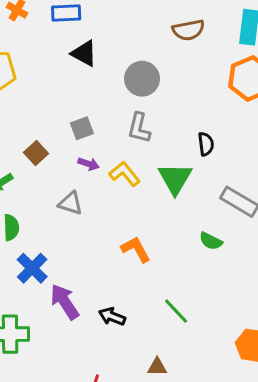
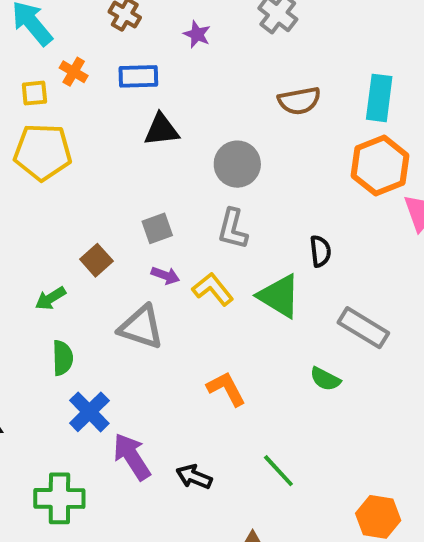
black triangle: (84, 53) -> (161, 130), turned -36
green triangle: (175, 178) -> (279, 296), turned -30
gray triangle: (70, 203) -> (141, 327), size x1.4

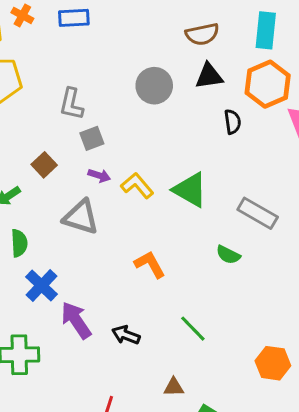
black triangle: (161, 130) -> (209, 76), moved
gray L-shape: (233, 229) -> (71, 104), moved
black semicircle: (320, 251) -> (233, 122), moved

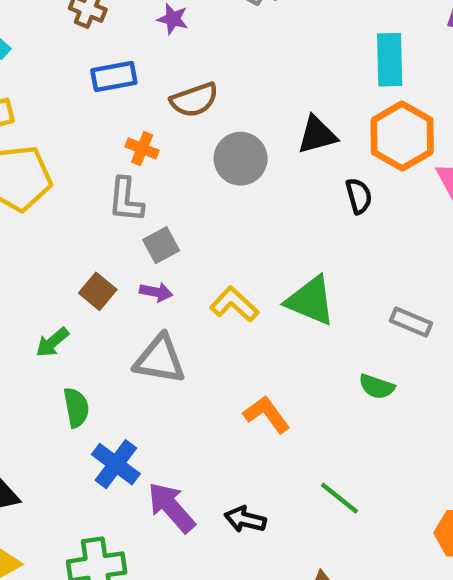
orange cross: (22, 15) -> (142, 148), moved
brown semicircle: (202, 34) -> (194, 100), moved
purple arrow: (99, 176) -> (156, 292), moved
gray rectangle: (258, 213) -> (411, 322), size x0.7

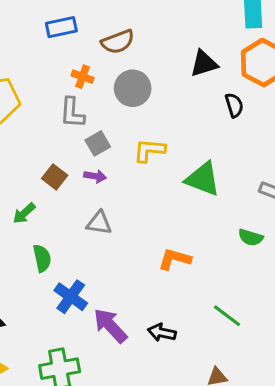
gray circle: (241, 159) -> (133, 88), moved
yellow L-shape: (234, 304) -> (149, 150), moved, turned -36
gray triangle: (160, 359) -> (99, 223), size x0.7
orange L-shape: (267, 414) -> (175, 259), turned -36

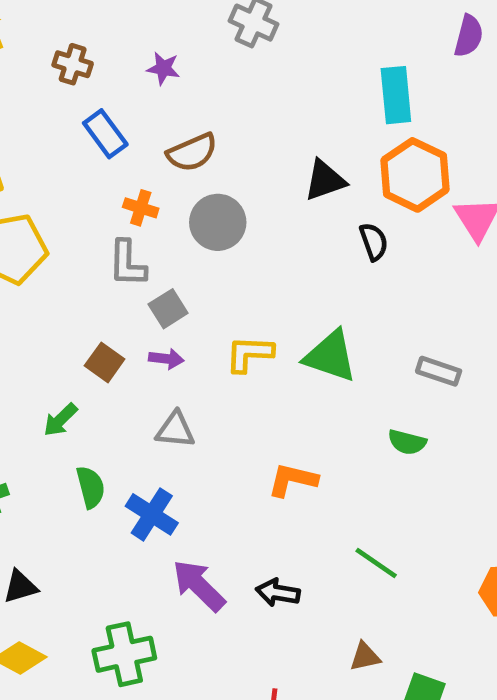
blue rectangle: (61, 27) -> (105, 134), turned 68
yellow L-shape: (149, 150) -> (249, 354), moved
blue cross: (71, 297) -> (152, 514), moved

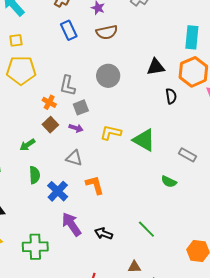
brown semicircle: (192, 152) -> (107, 32), moved
orange cross: (141, 208) -> (49, 102), moved
orange L-shape: (293, 480) -> (95, 185), moved, turned 50

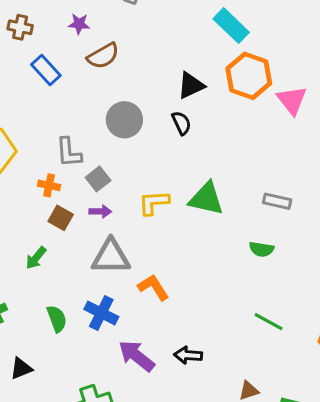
cyan rectangle: (192, 37) -> (231, 26), turned -35
black semicircle: (171, 96) -> (181, 123), moved
gray triangle: (74, 158) -> (111, 257), size x1.5
green semicircle: (35, 175) -> (57, 319), moved
green line: (146, 229) -> (269, 322), moved

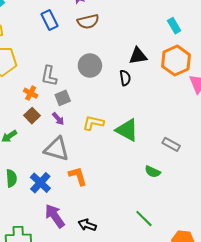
cyan rectangle: (231, 26) -> (174, 26), size x0.7
purple arrow: (100, 211) -> (58, 119), turned 32

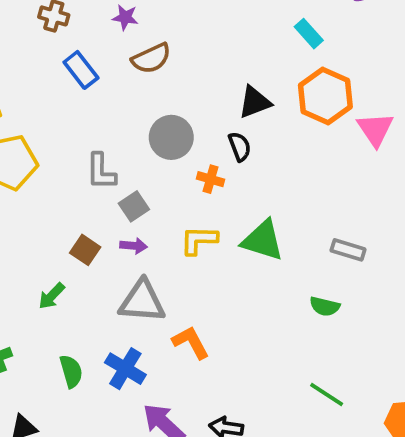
orange cross: (31, 93) -> (211, 179), moved
purple arrow: (58, 119) -> (134, 246), turned -32

